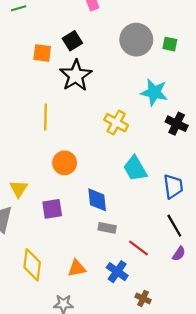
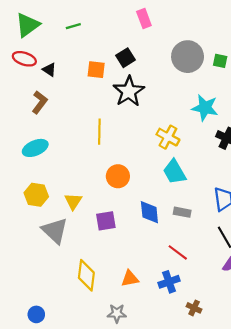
cyan trapezoid: (135, 168) -> (174, 172), moved
gray rectangle: (107, 228) -> (182, 212), moved
red line: (139, 248) -> (178, 252), moved
blue cross: (117, 272) -> (169, 282), turned 36

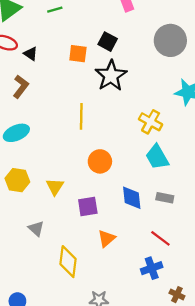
black square: (125, 58) -> (108, 42), turned -30
gray triangle: (55, 231) -> (36, 229), moved, size x0.6
orange triangle: (130, 279) -> (107, 238), moved, turned -30

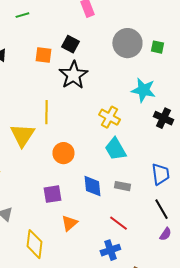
yellow triangle: (55, 187) -> (22, 135), moved, size x1.5

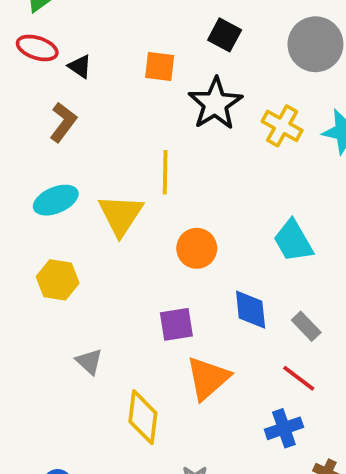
black square: (70, 44) -> (225, 35), moved
yellow cross: (109, 117) -> (282, 126), moved
gray rectangle: (122, 186) -> (306, 326), moved, turned 35
orange triangle: (69, 223) -> (208, 378), size x1.5

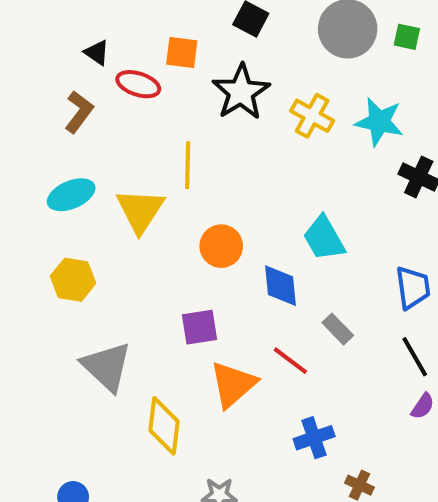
red ellipse: (37, 48) -> (138, 84), moved
blue diamond: (251, 310) -> (280, 286), moved
gray triangle: (89, 362) -> (107, 367), size x1.8
red line: (299, 378) -> (290, 361), moved

